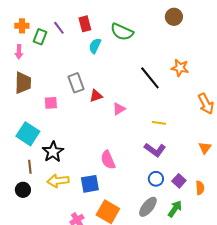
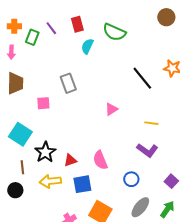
red triangle: (96, 96) -> (70, 160), moved
blue circle: (156, 179) -> (131, 179), moved

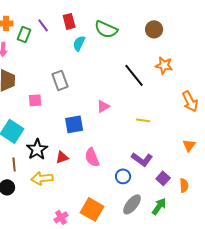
brown circle: (166, 17) -> (154, 29), moved
purple L-shape: (147, 150) -> (142, 159), moved
blue square: (82, 184) -> (74, 124), moved

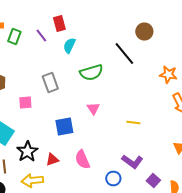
purple line: (43, 25) -> (41, 36), moved
green semicircle: (106, 29) -> (91, 72), moved, turned -40
orange star: (164, 65) -> (168, 74), moved
black line: (134, 75) -> (124, 54), moved
pink triangle: (103, 106) -> (93, 108), turned -32

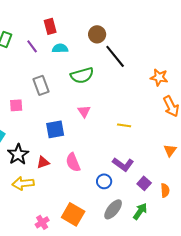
brown circle: (144, 32) -> (97, 34), moved
purple line: (41, 36) -> (32, 46), moved
cyan semicircle: (69, 46) -> (60, 48), turned 63

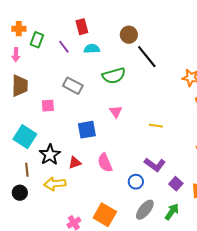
gray rectangle: (41, 85) -> (73, 86), turned -42

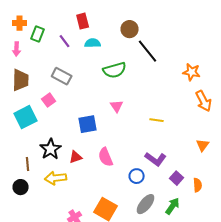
gray rectangle: (73, 86) -> (62, 76), moved
pink square: (48, 106) -> (49, 100), turned -32
cyan square: (25, 137) -> (26, 117), moved, turned 30

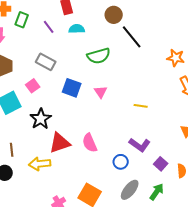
blue square: (88, 124) -> (72, 88), moved, turned 30
black star: (51, 149) -> (41, 119), moved
red triangle: (76, 157) -> (60, 143), size x1.6

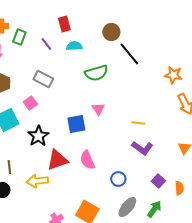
blue square: (72, 88) -> (76, 124), moved, turned -30
purple L-shape: (140, 145) -> (142, 148), moved

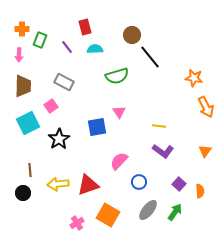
red triangle: (57, 160) -> (88, 185), moved
pink semicircle: (87, 160) -> (119, 161), moved, turned 66

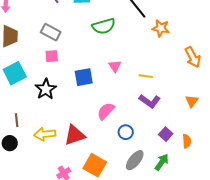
orange star: (194, 78) -> (161, 28), moved
pink square: (51, 106) -> (52, 56), moved, turned 32
pink triangle: (119, 112) -> (115, 66), moved

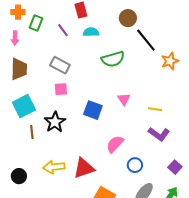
orange star: (161, 28) -> (170, 61), turned -30
blue square: (84, 77) -> (93, 110), turned 30
brown line: (17, 120) -> (32, 132), moved

